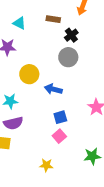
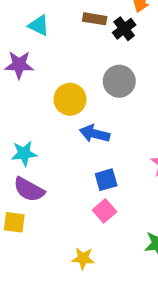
black cross: (71, 35) -> (124, 29), moved
yellow circle: (29, 74) -> (70, 99), moved
purple semicircle: (13, 123) -> (29, 190), turned 42

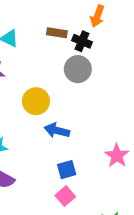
black cross: (124, 29) -> (82, 41), turned -30
gray circle: (119, 81) -> (78, 69), moved

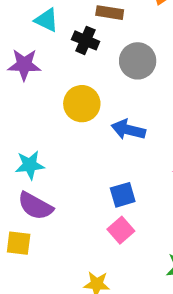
black cross: (82, 41) -> (86, 40), moved
blue arrow: (57, 131) -> (128, 130), moved

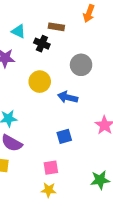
gray circle: (138, 61) -> (81, 65), moved
pink square: (121, 230) -> (51, 168), moved, turned 32

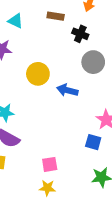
black cross: (42, 44) -> (80, 34), moved
gray circle: (81, 65) -> (93, 62), moved
blue square: (64, 136) -> (93, 142), moved, turned 32

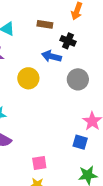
gray circle: (93, 62) -> (78, 79), moved
blue arrow: (67, 90) -> (51, 56), moved

